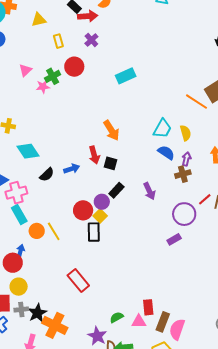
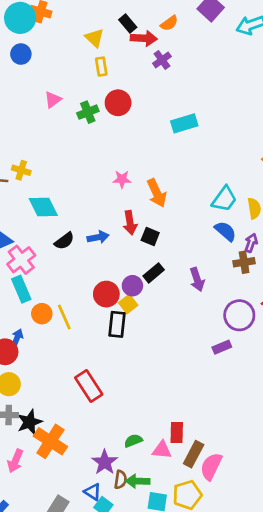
yellow triangle: (39, 20) -> (94, 38), moved, turned 49
purple cross: (91, 40) -> (162, 60), moved
pink star: (43, 87) -> (122, 179), moved
pink cross: (16, 193) -> (21, 260), turned -30

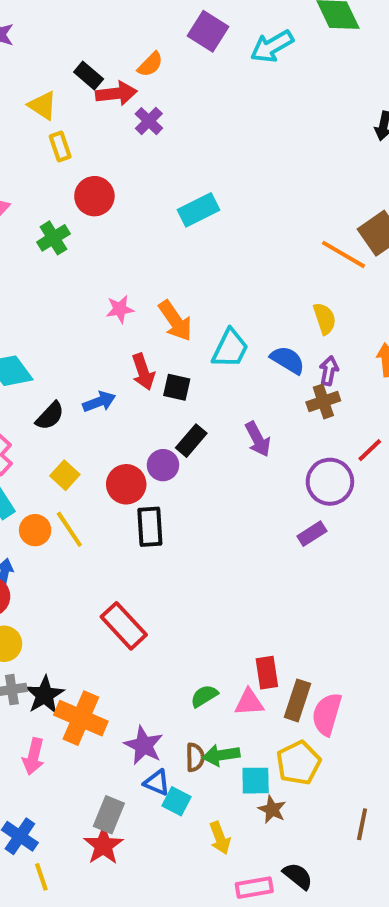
green cross: (88, 112) -> (53, 238), moved
cyan trapezoid: (224, 199) -> (230, 349), moved
yellow square: (128, 304) -> (65, 475), moved
purple star: (105, 462) -> (144, 745), moved

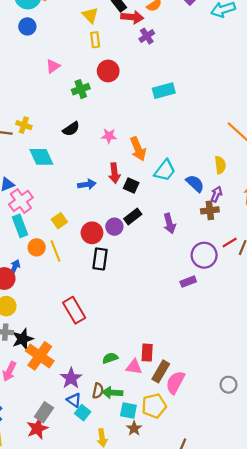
black semicircle: (50, 416) -> (71, 129), moved

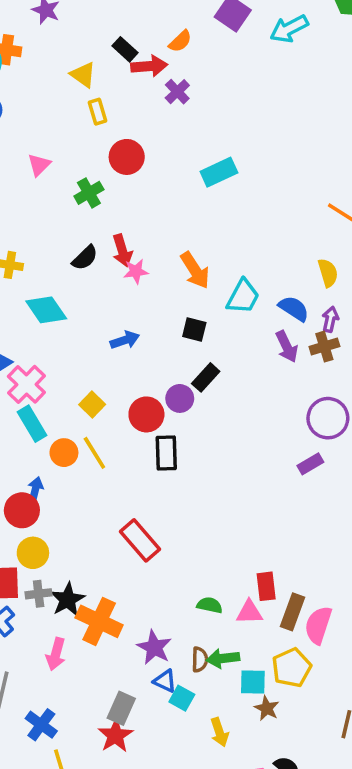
pink star: (109, 136) -> (136, 271), moved
red arrow: (114, 173) -> (122, 250), moved
purple arrow: (169, 223) -> (287, 347), moved
green semicircle: (110, 358) -> (210, 605), turned 42

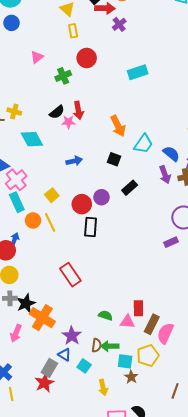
pink star: (136, 271) -> (68, 122), moved
black rectangle: (206, 377) -> (130, 188), moved
blue triangle: (165, 681) -> (64, 355), moved

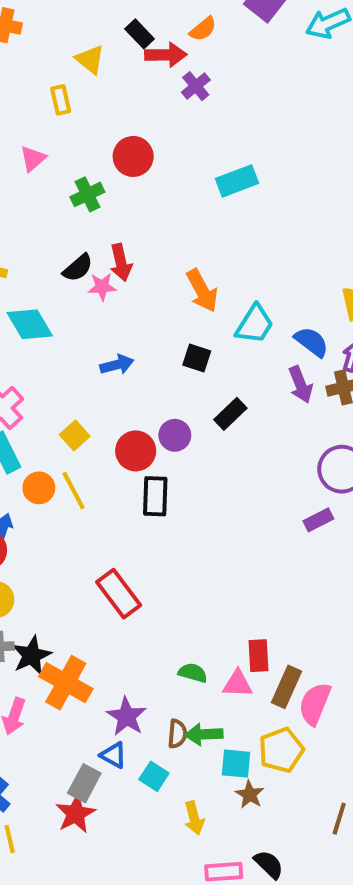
yellow rectangle: (73, 31) -> (61, 100), moved

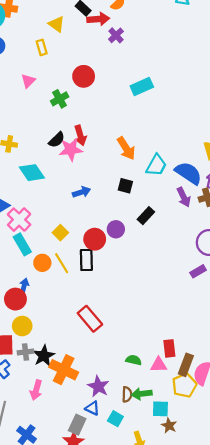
pink star: (102, 287) -> (71, 149), size x1.5
blue semicircle: (312, 342) -> (188, 173), size x1.4
black rectangle: (155, 496) -> (86, 260), moved
yellow pentagon: (281, 750) -> (184, 385), moved

